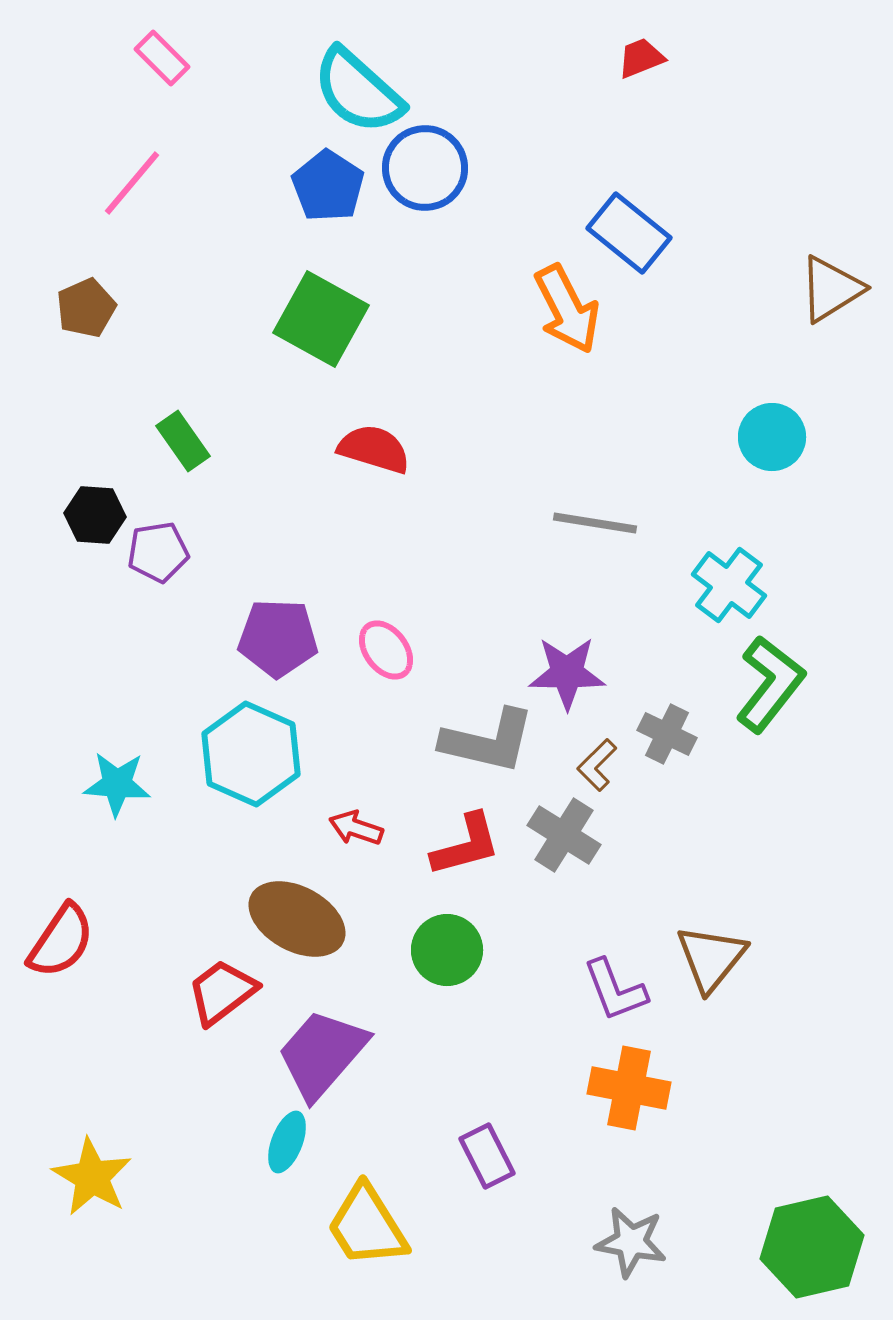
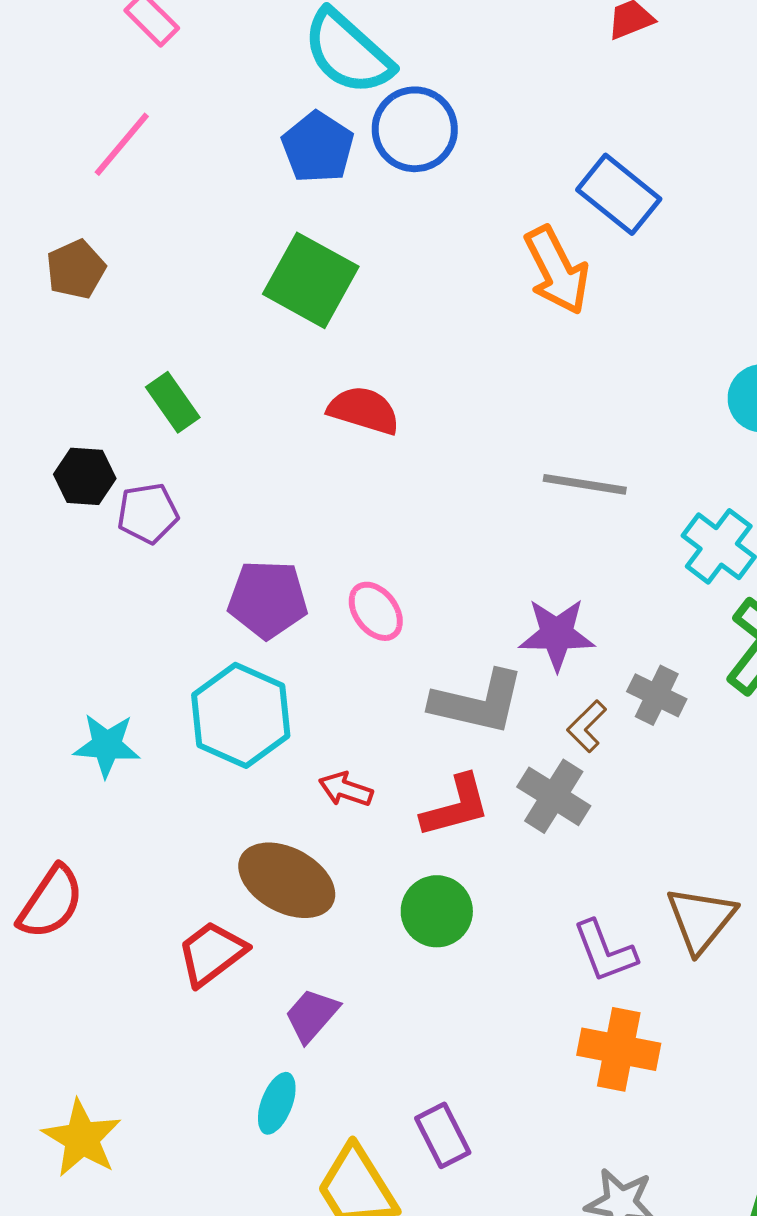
purple trapezoid: (322, 1054) -> (312, 1015), size x0.6
purple rectangle: (487, 1156) -> (443, 1135), moved

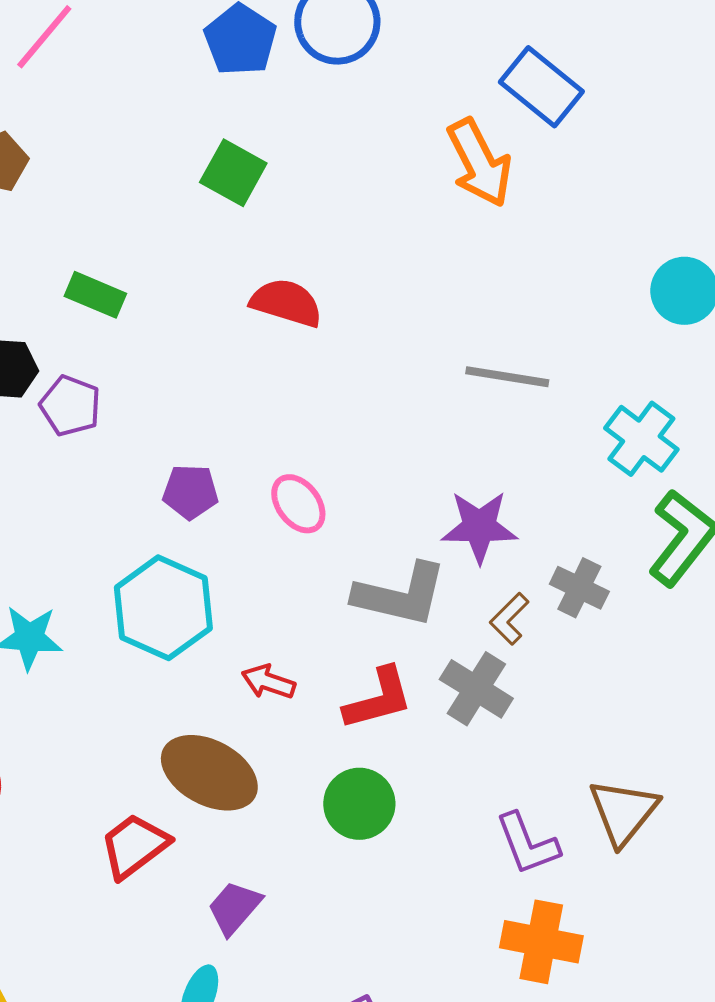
green square: (311, 280) -> (233, 173), size x0.7
green rectangle: (173, 402) -> (95, 295), turned -32
purple pentagon: (148, 513) -> (70, 406), turned 30
purple pentagon: (268, 599) -> (190, 492), size x0.7

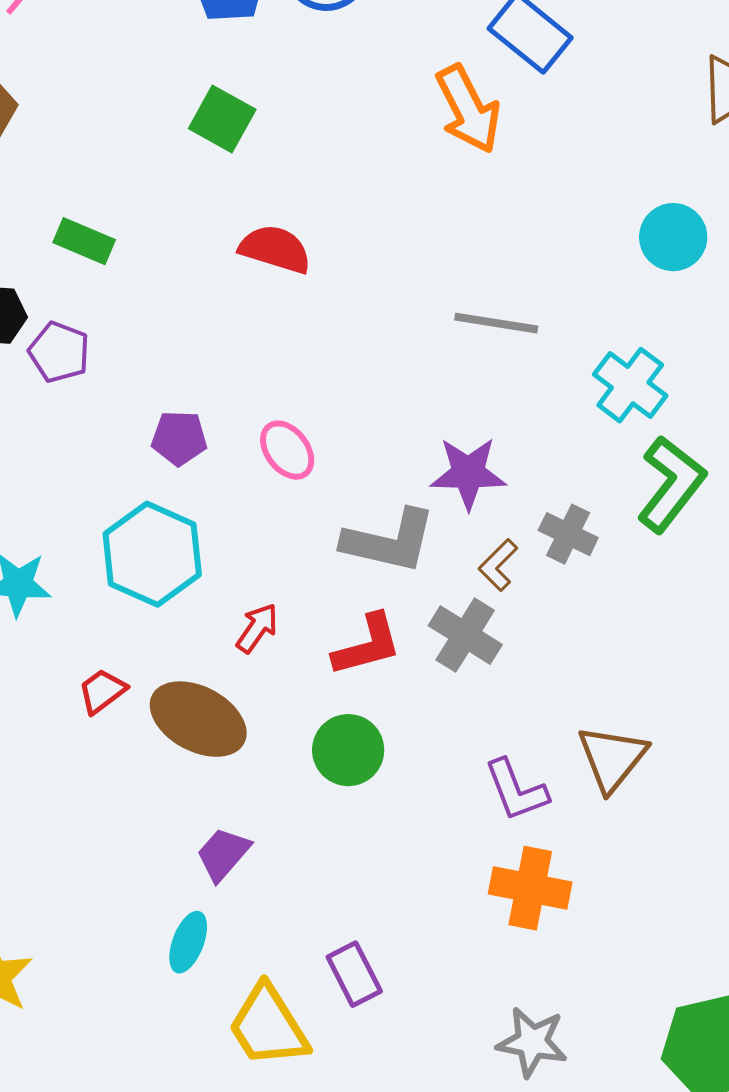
red arrow: (268, 682) -> (257, 628), turned 106
red trapezoid: (134, 846) -> (102, 691), moved, size x0.7

